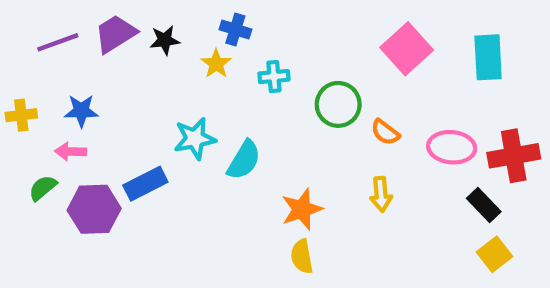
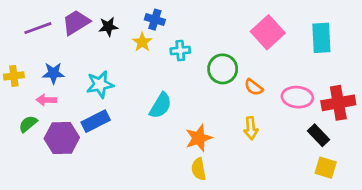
cyan star: (195, 139) -> (100, 84), moved
yellow square: (494, 254) -> (326, 168), turned -35

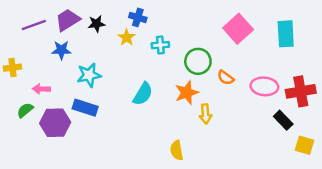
blue star: (53, 73) -> (61, 50), moved
blue rectangle: (96, 121) -> (85, 108), turned 45
yellow arrow: (251, 128) -> (205, 114), moved
orange star: (199, 138) -> (187, 93), moved
yellow square: (326, 168) -> (304, 145), moved

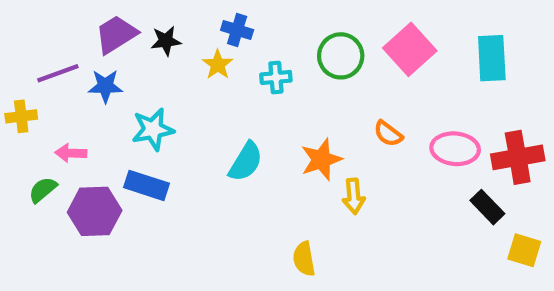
purple line: (34, 25) -> (58, 73), moved
green circle: (198, 61) -> (341, 56), moved

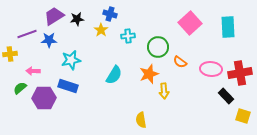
green circle: (341, 56) -> (158, 47), moved

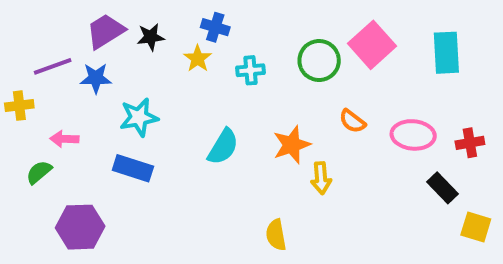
green circle: (158, 47) -> (319, 60), moved
red cross: (240, 73) -> (470, 143), size x0.6
purple hexagon: (44, 98) -> (80, 227), moved

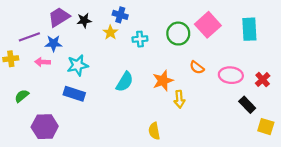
pink arrow: (64, 139) -> (43, 62), moved
red cross: (470, 143) -> (263, 80), turned -32

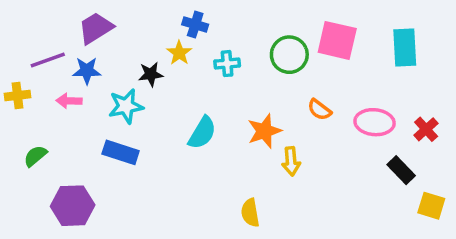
black star: (84, 20) -> (151, 74), moved
pink square: (208, 25) -> (337, 40), turned -35

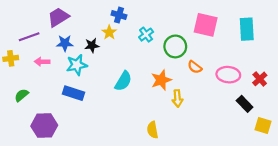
green circle: (289, 55) -> (175, 46), moved
cyan cross: (227, 64) -> (146, 35), moved, turned -32
blue star: (87, 71) -> (65, 43), moved

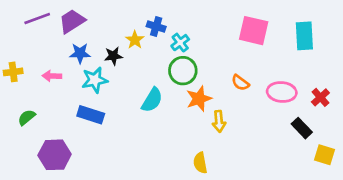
blue cross: (119, 15) -> (156, 27), moved
purple line: (29, 37) -> (37, 19), moved
green circle: (175, 46) -> (183, 71), moved
yellow semicircle: (153, 130) -> (200, 163), moved

